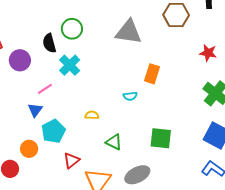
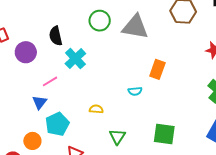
green circle: (72, 29) -> (100, 21), moved
green triangle: (114, 142) -> (117, 137), turned 36

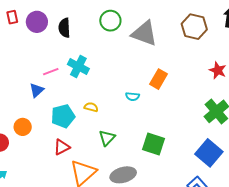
purple circle: (26, 52) -> (37, 22), moved
cyan cross: (75, 59) -> (78, 66), moved, turned -30
cyan pentagon: (57, 124) -> (63, 116), moved

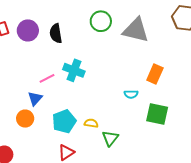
yellow semicircle: (91, 107) -> (91, 123), moved
orange circle: (23, 127) -> (25, 119), moved
green square: (154, 144) -> (157, 114), moved

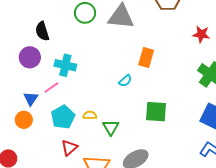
purple circle: (28, 30) -> (30, 57), moved
pink line: (47, 78) -> (51, 87), moved
cyan semicircle: (131, 94) -> (125, 81), turned -32
green square: (157, 114) -> (156, 112), moved

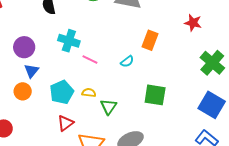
red star: (201, 34) -> (193, 23), moved
purple circle: (30, 57) -> (24, 47), moved
pink line: (51, 87) -> (90, 60), moved, turned 56

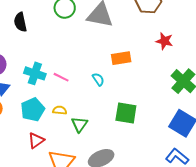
orange rectangle: (150, 40) -> (121, 58), turned 60
cyan cross: (69, 41) -> (35, 73), moved
cyan semicircle: (127, 61) -> (98, 79), turned -88

